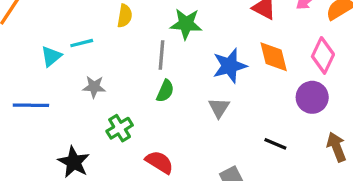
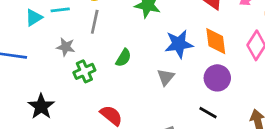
gray line: (161, 55) -> (95, 22), moved
purple circle: (312, 97) -> (217, 78), moved
green cross: (120, 128) -> (84, 71), moved

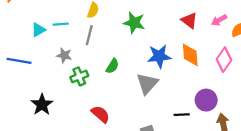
gray triangle: (166, 77) -> (147, 84), size x1.5
purple circle: (217, 78) -> (206, 100), moved
black line: (208, 113) -> (182, 115), turned -35

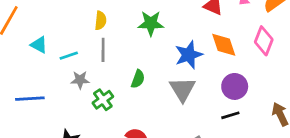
cyan line: (61, 24) -> (69, 56), moved
cyan triangle: (38, 30) -> (39, 45), moved, turned -49
purple circle: (206, 100) -> (235, 86), moved

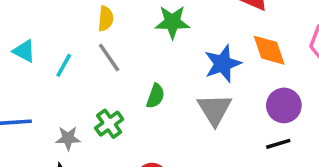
gray line: (103, 50) -> (109, 57), turned -35
cyan line: (69, 56) -> (64, 65), turned -42
gray star: (80, 80) -> (68, 138), moved

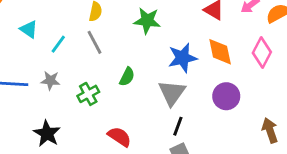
gray star: (68, 138) -> (50, 81), moved
black line: (278, 144) -> (178, 126), moved, turned -60

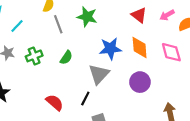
gray line: (94, 42) -> (58, 24), moved
pink diamond: (262, 52) -> (171, 52), turned -50
green cross: (88, 94) -> (34, 56), moved
black line: (178, 126) -> (85, 98), moved

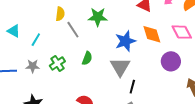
purple circle: (140, 82) -> (171, 61), moved
black line: (85, 98) -> (132, 87), moved

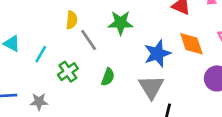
green cross: (57, 63) -> (68, 72), moved
gray star: (33, 66) -> (39, 102), moved

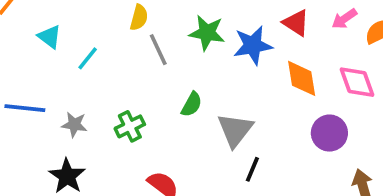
blue star: (157, 53) -> (253, 45), moved
green cross: (68, 72) -> (130, 126), moved
green semicircle: (108, 77) -> (192, 104), moved

